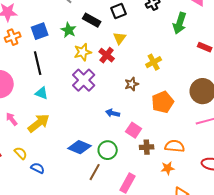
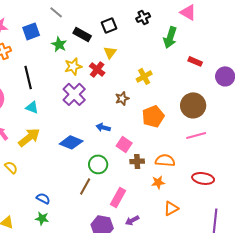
blue square: (40, 31) -> (31, 31), moved
blue diamond: (80, 147) -> (71, 142), moved
blue semicircle: (38, 168) -> (43, 198), moved

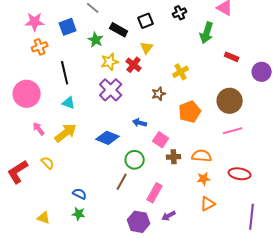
orange star: (158, 182) -> (204, 179), moved

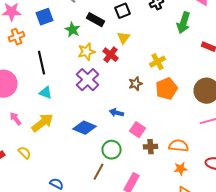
orange pentagon: (190, 112) -> (166, 89), moved

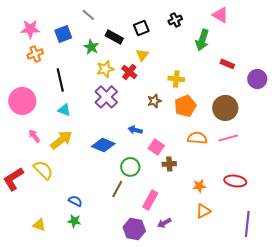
yellow cross: (158, 62) -> (176, 79), turned 35
orange semicircle: (178, 146) -> (197, 138), moved
yellow semicircle: (24, 153) -> (43, 170), size x1.5

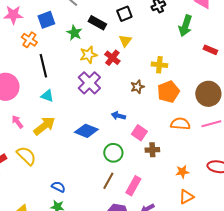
orange cross: (35, 54) -> (29, 40), moved, turned -35
brown line: (117, 189) -> (108, 181), moved

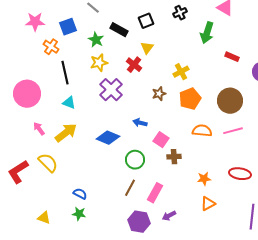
yellow star: (88, 55) -> (99, 63), moved
yellow cross: (159, 65) -> (181, 72), turned -35

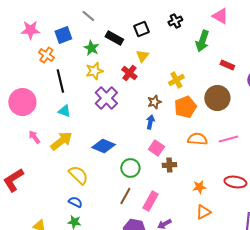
brown circle: (230, 101) -> (217, 98), moved
blue arrow: (140, 123) -> (150, 122), moved, turned 88
yellow semicircle: (48, 163) -> (78, 175), moved

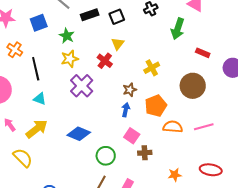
black rectangle: (114, 38) -> (90, 15), moved, turned -48
orange cross: (46, 55) -> (15, 50), moved
orange pentagon: (185, 107) -> (156, 106), moved
yellow semicircle: (78, 175) -> (23, 158), moved

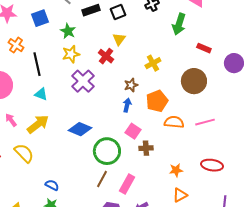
green circle: (106, 156) -> (107, 151), size x1.4

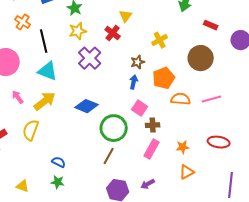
cyan triangle: (41, 94) -> (48, 71), size x1.5
yellow semicircle: (24, 153) -> (31, 130), turned -115
pink rectangle: (127, 184) -> (152, 149), moved

